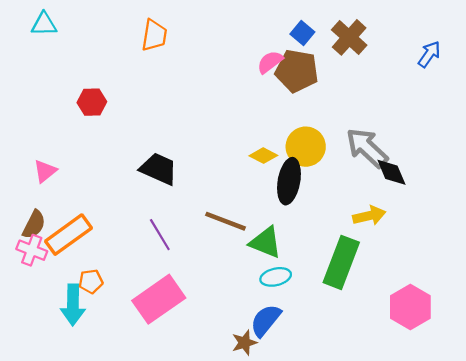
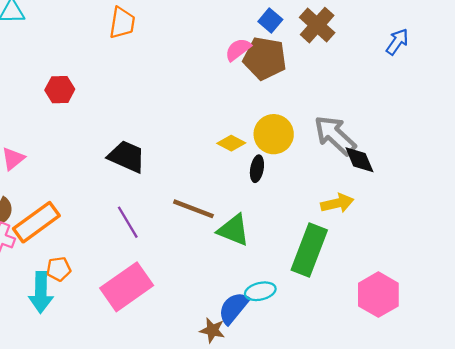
black ellipse: (289, 181) -> (257, 169), size x0.6
cyan ellipse: (276, 277) -> (260, 291), moved
brown star: (244, 343) -> (212, 330), turned 30

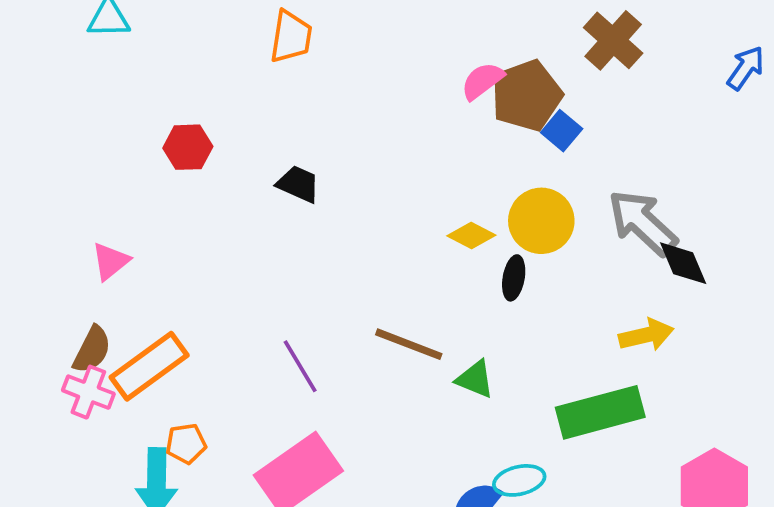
blue square: (270, 21) -> (562, 131), moved
brown pentagon: (265, 58) -> (527, 96), turned -30
black trapezoid: (127, 156) -> (298, 184), moved, size x0.7
green triangle: (234, 230) -> (475, 379), size x0.7
green rectangle: (309, 250) -> (600, 412), turned 54

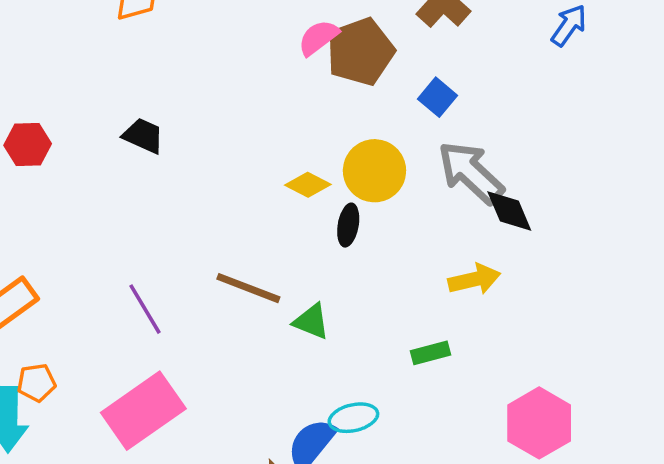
blue square: (562, 131) -> (438, 97), moved
red hexagon: (188, 147) -> (28, 144), moved
green rectangle: (600, 412) -> (431, 353), size x0.5

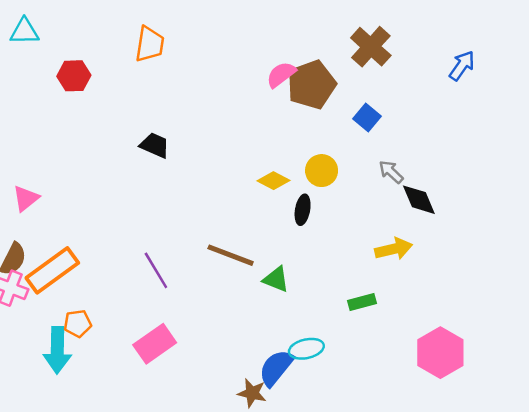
red hexagon: (28, 144) -> (74, 76), moved
yellow circle: (374, 171) -> (322, 171), size x0.7
gray arrow: (471, 172) -> (391, 172), size x0.5
pink rectangle: (143, 411) -> (155, 344), size x0.7

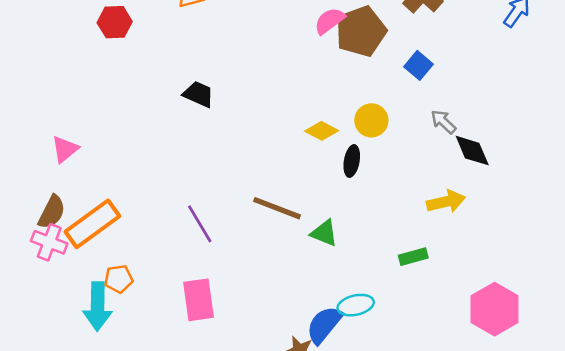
pink rectangle: (155, 344) -> (198, 300), turned -63

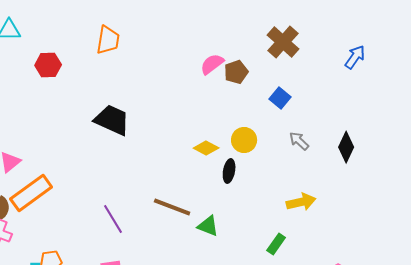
brown pentagon: (361, 31) -> (236, 72), size x0.6
black trapezoid: (198, 94) -> (112, 120), size x1.5
black diamond: (472, 151) -> (346, 147), moved, turned 48
orange rectangle: (92, 224) -> (31, 193), moved
green rectangle: (413, 257) -> (276, 244), turned -40

